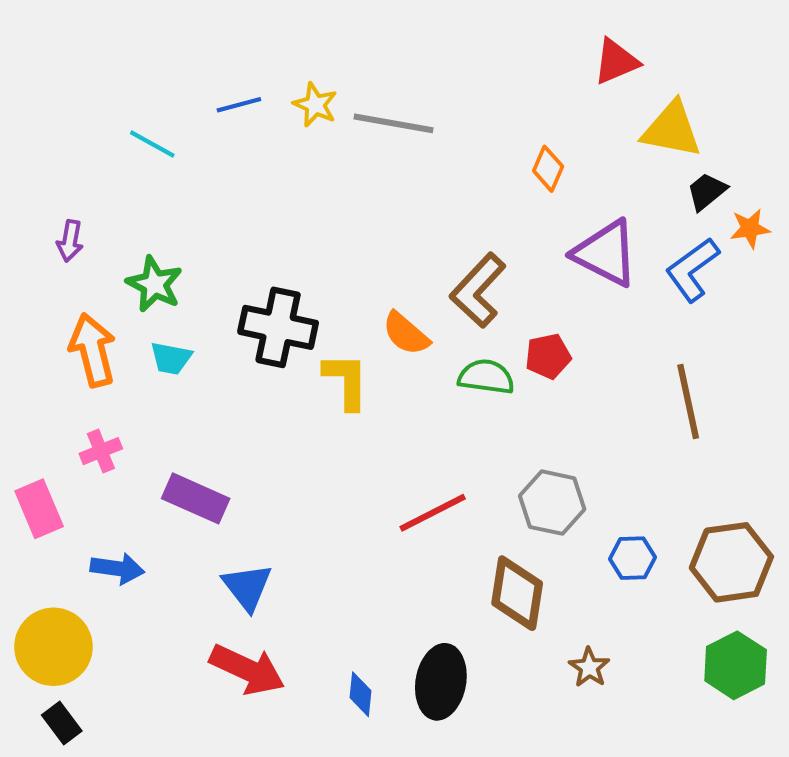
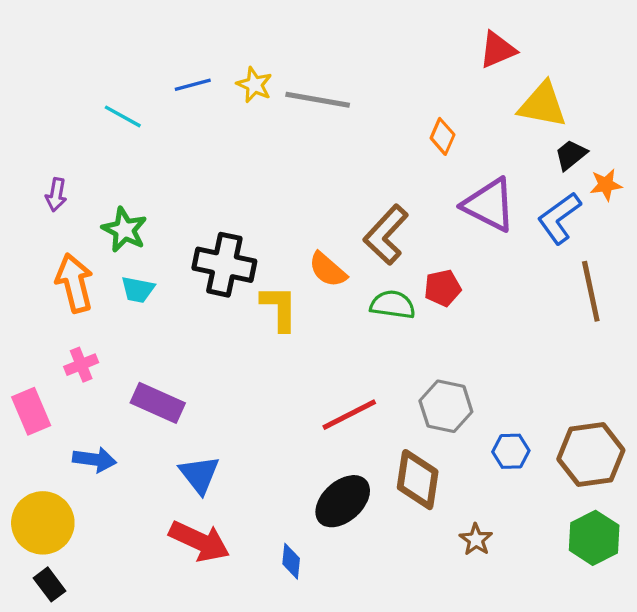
brown line: (688, 402) -> (591, 291), moved
black ellipse: (441, 682) -> (343, 501), moved, turned 38

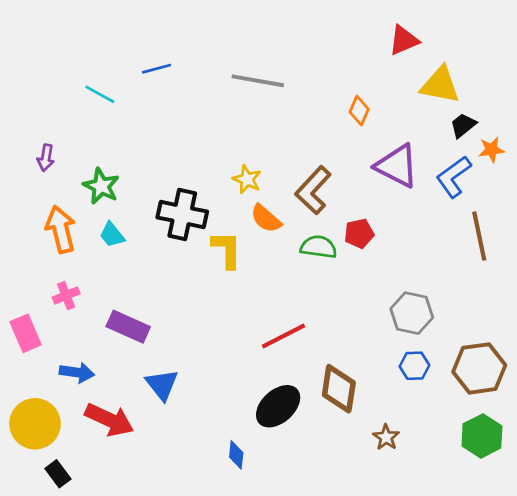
yellow star: (254, 85) -> (247, 179), moved
cyan trapezoid: (138, 290) -> (112, 235), turned 40
gray hexagon: (446, 406) -> (412, 313), moved
red arrow: (199, 541) -> (109, 420), moved
black rectangle: (49, 584) -> (58, 474), moved

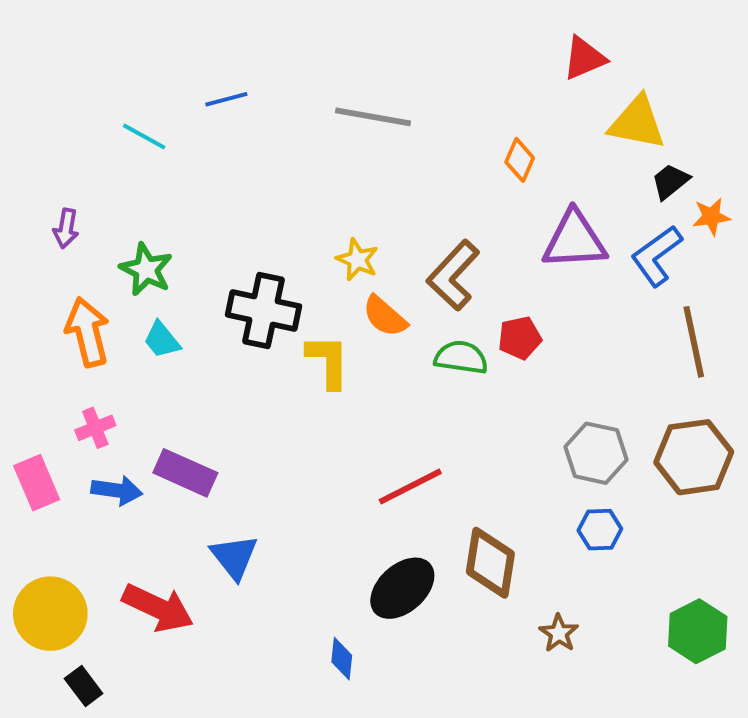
purple triangle: (397, 166) -> (574, 240), turned -30
brown hexagon: (479, 368) -> (694, 457), moved
blue arrow: (77, 372) -> (117, 490), moved

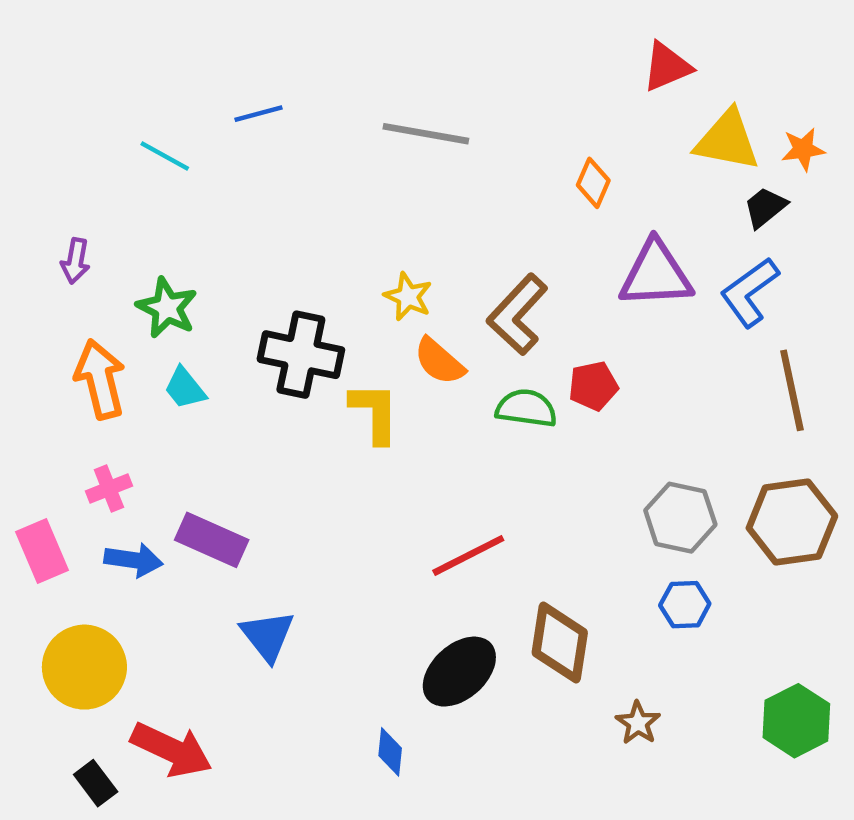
orange star: (711, 217) -> (803, 149), moved
red arrow: (158, 608) -> (171, 750), moved
yellow circle: (50, 614) -> (84, 667), moved

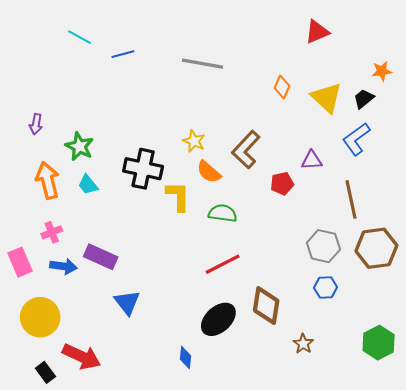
yellow triangle: (727, 140) -> (327, 98), moved, turned 32
cyan line: (165, 156) -> (79, 37), moved
purple triangle: (656, 274) -> (312, 160), moved, size x0.6
brown line: (792, 390) -> (351, 199), moved
green semicircle: (526, 408) -> (223, 213), moved

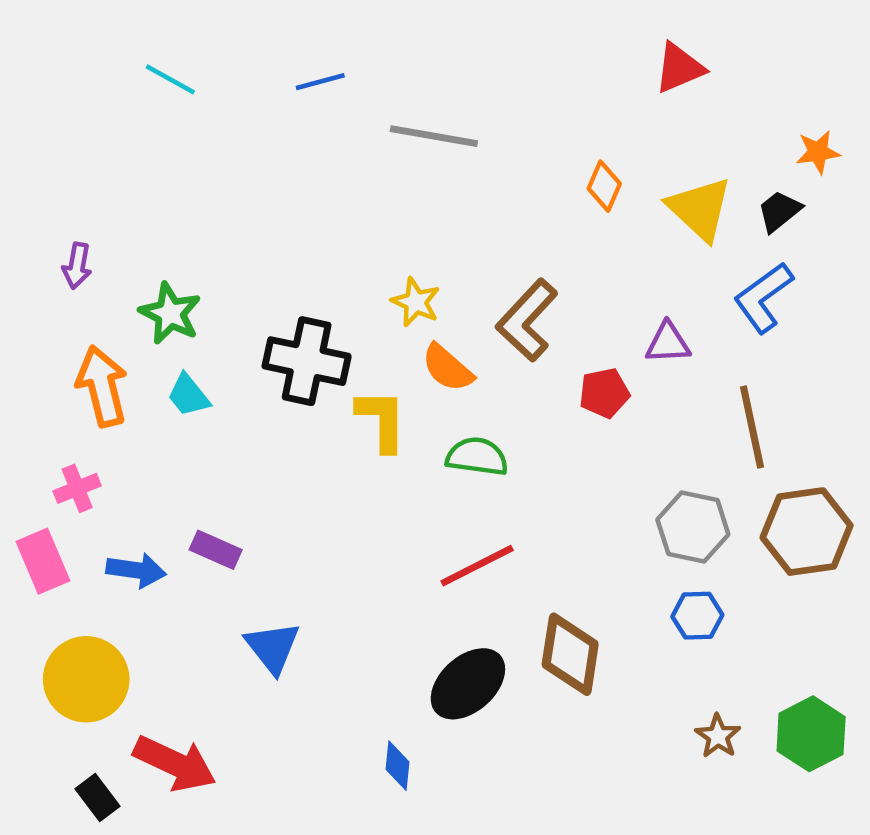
blue line: (123, 54) -> (320, 82), moved
pink cross: (52, 232) -> (77, 488), moved
purple rectangle: (101, 257) -> (216, 550), size x0.7
brown star: (303, 344) -> (718, 736), moved

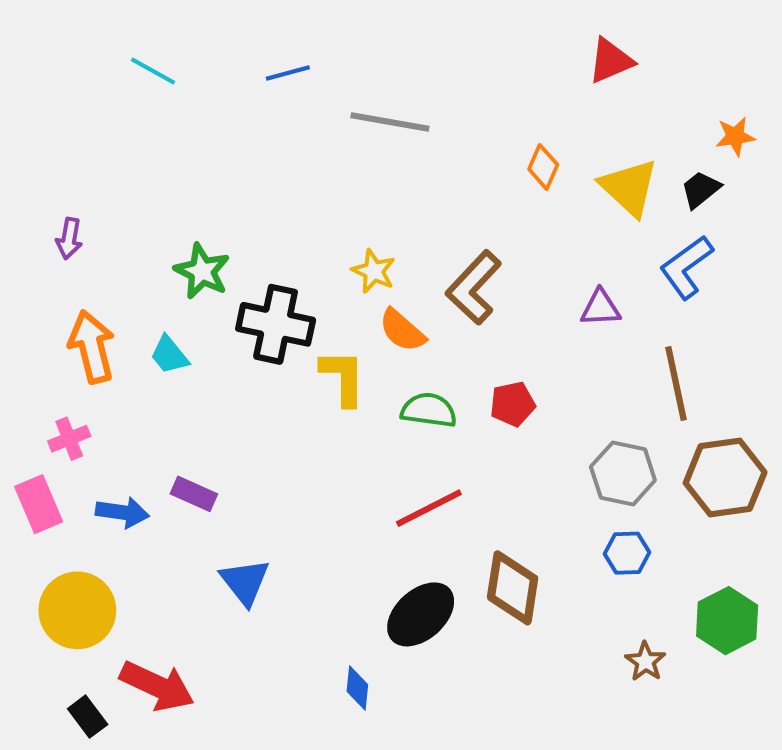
green star: (170, 313) -> (202, 271), moved
red pentagon: (604, 393) -> (513, 404), moved
green hexagon: (811, 734) -> (727, 621), moved

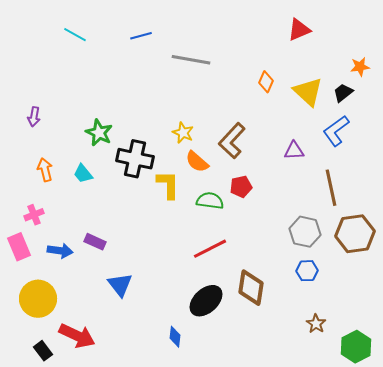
orange arrow: (92, 347) -> (45, 170), size x0.7
red pentagon: (513, 404) -> (241, 187), moved
green hexagon: (727, 621) -> (356, 347), moved

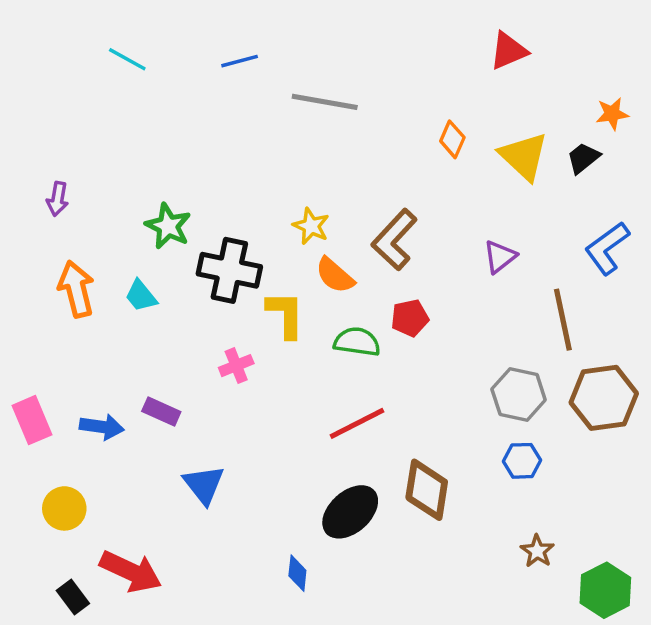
blue L-shape: (336, 131) -> (607, 248), moved
purple triangle: (294, 151) -> (500, 257), turned -35
orange arrow: (45, 170) -> (76, 289), size x1.4
pink cross: (34, 215) -> (236, 366), moved
yellow circle: (38, 299) -> (64, 508), size x0.7

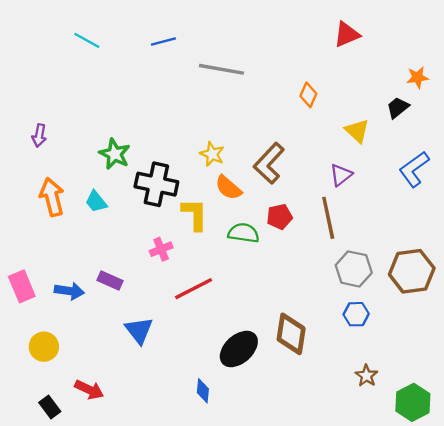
yellow triangle: (524, 156) -> (357, 131), moved, size x0.7
brown line: (563, 320) -> (328, 218), moved
red line: (357, 423) -> (194, 289), moved
red arrow: (131, 571) -> (89, 390), size x0.7

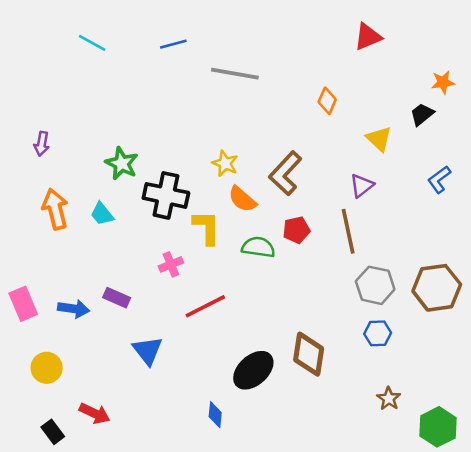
blue L-shape: (414, 169) -> (439, 179), size x0.7

